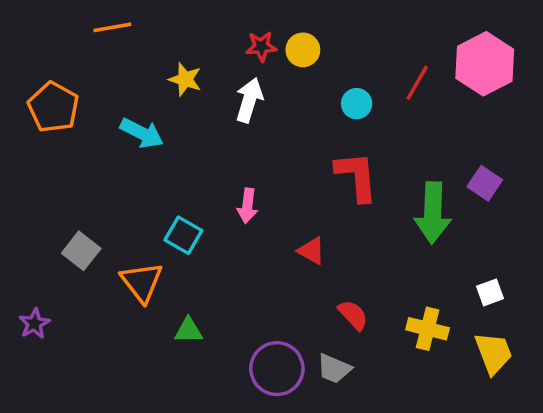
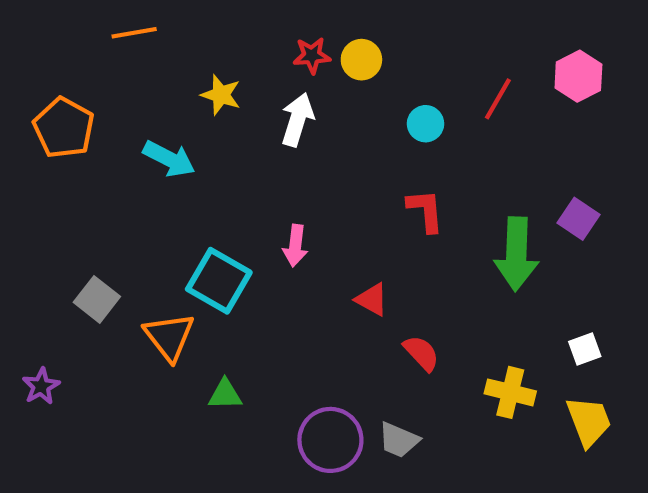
pink hexagon: (485, 64) -> (578, 76), size x0.7
red L-shape: (357, 176) -> (426, 211), size x0.7
cyan square: (183, 235) -> (219, 281), size x1.4
red semicircle: (353, 315) -> (421, 353), moved

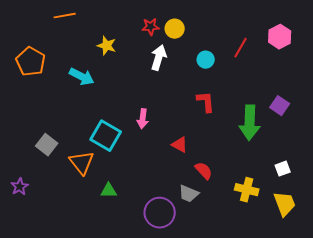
white arrow: (297, 120) -> (159, 58), moved
gray trapezoid: (399, 440) -> (189, 194), moved

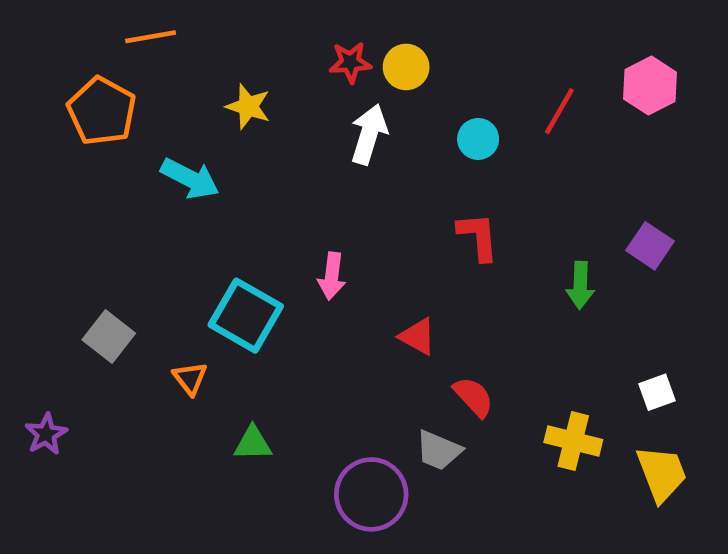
orange pentagon: (31, 62) -> (102, 111), moved
green arrow: (250, 123) -> (580, 285), size x0.6
orange triangle: (82, 163) -> (190, 378), size x0.6

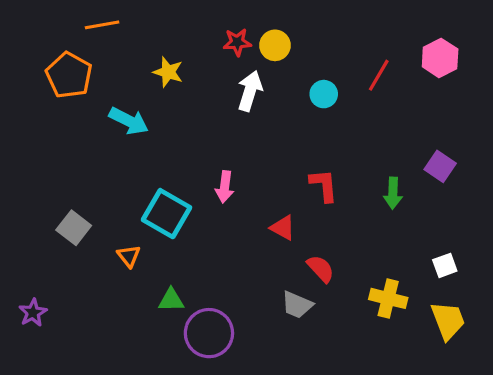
red L-shape: (478, 237) -> (324, 185), moved
purple star: (46, 434) -> (33, 313), moved
purple circle: (371, 494) -> (209, 333), moved

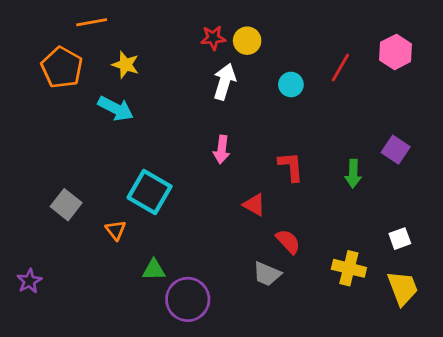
yellow star: (168, 72) -> (126, 65), moved
pink arrow: (225, 187) -> (222, 150), moved

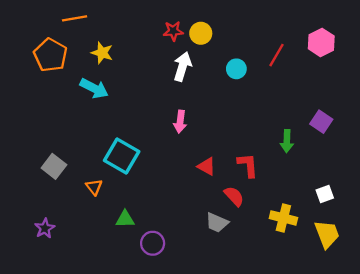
red L-shape: (291, 167) -> (248, 165), moved
purple star: (29, 281) -> (45, 228), moved
purple circle: (188, 299) -> (153, 243), size x0.7

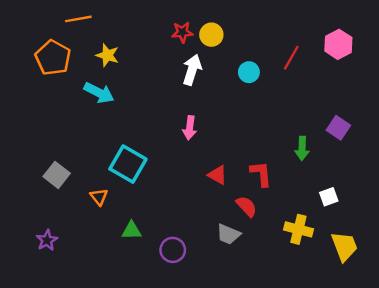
white square: (325, 194) -> (329, 197), moved
purple circle: (153, 243) -> (173, 250), moved

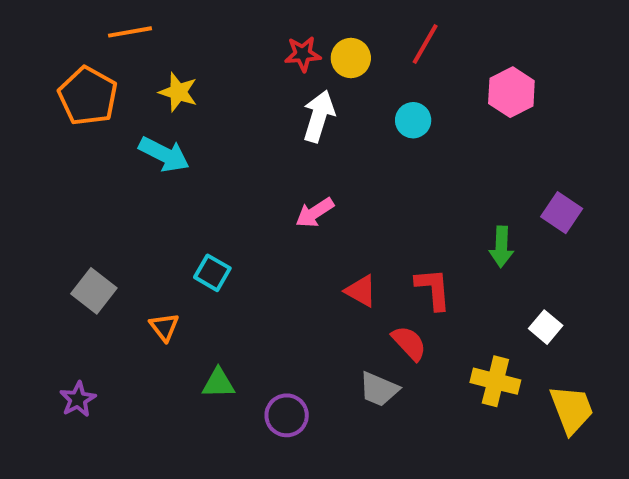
pink hexagon: (338, 44) -> (511, 92), moved
red line: (291, 58) -> (425, 44), moved
pink arrow: (190, 128) -> (315, 213), turned 50
cyan square: (128, 164) -> (212, 273), size x0.6
white square: (329, 197) -> (546, 327), turned -30

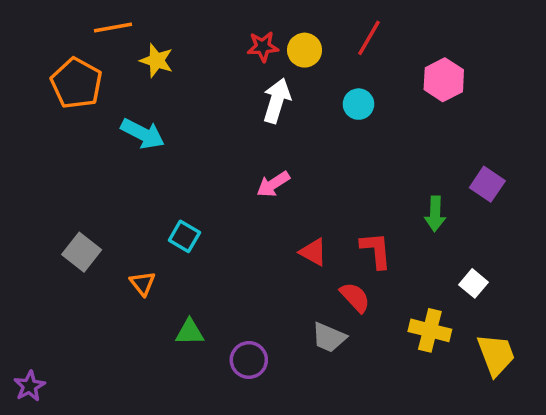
yellow star: (178, 92) -> (157, 61), moved
purple star: (78, 399) -> (29, 386), moved

